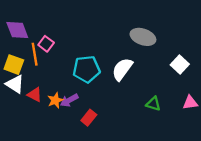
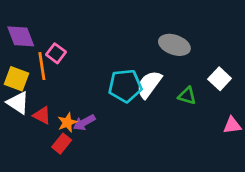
cyan pentagon: (86, 69) -> (125, 86), moved
green triangle: (153, 104) -> (187, 96), moved
red rectangle: (89, 118) -> (62, 144), moved

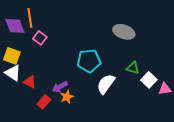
orange line: (42, 66) -> (30, 18), moved
white square: (220, 79) -> (149, 80), moved
white semicircle: (149, 84) -> (106, 84), moved
orange star: (67, 122) -> (67, 97), moved

